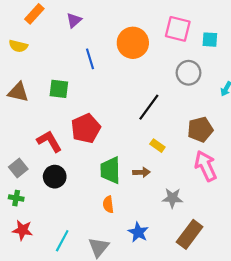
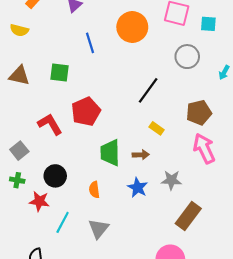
black circle: (55, 177) -> (55, 176), moved
orange semicircle: (108, 204) -> (94, 190), moved
red star: (23, 230) -> (39, 201), moved
blue star: (138, 232) -> (138, 188), moved

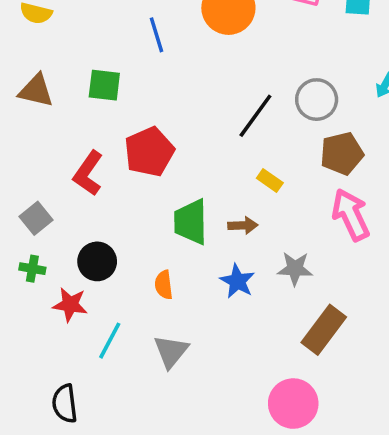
gray circle: (187, 57) -> (317, 100), moved
red L-shape: (50, 124) -> (88, 173), turned -115

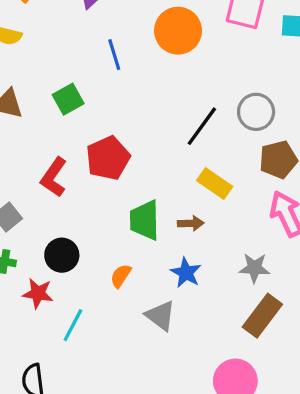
green square: (104, 85) -> (68, 99), turned -36
yellow rectangle: (270, 180) -> (215, 183), size x1.5
gray star: (295, 269) -> (254, 268), moved
orange semicircle: (164, 285) -> (121, 276), turned 40
gray triangle: (171, 351) -> (160, 316), moved, turned -32

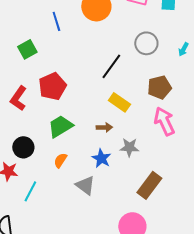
gray circle: (256, 112) -> (146, 43), moved
green trapezoid: (145, 220) -> (60, 126), moved, turned 60
gray star: (254, 268) -> (129, 147), moved

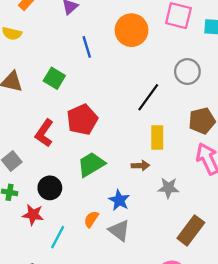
green square: (27, 49) -> (54, 78), turned -30
yellow rectangle: (119, 102) -> (157, 138), turned 55
blue star: (101, 158) -> (119, 200), moved
orange semicircle: (60, 160) -> (91, 219), moved

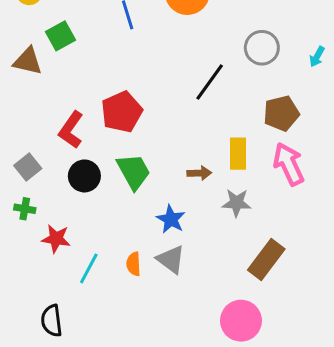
green square: (54, 78) -> (61, 36), moved, turned 30
yellow rectangle: (157, 138) -> (238, 154), moved
green trapezoid: (91, 164) -> (134, 172), turned 92
black circle: (50, 188) -> (84, 176), moved
orange semicircle: (91, 219) -> (134, 264), moved, turned -36

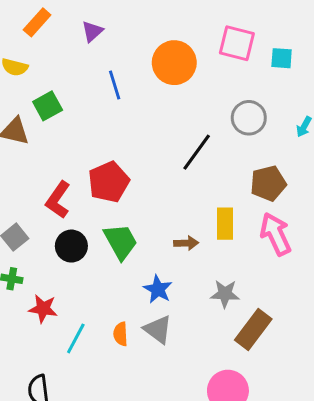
gray star: (237, 203) -> (225, 294), moved

